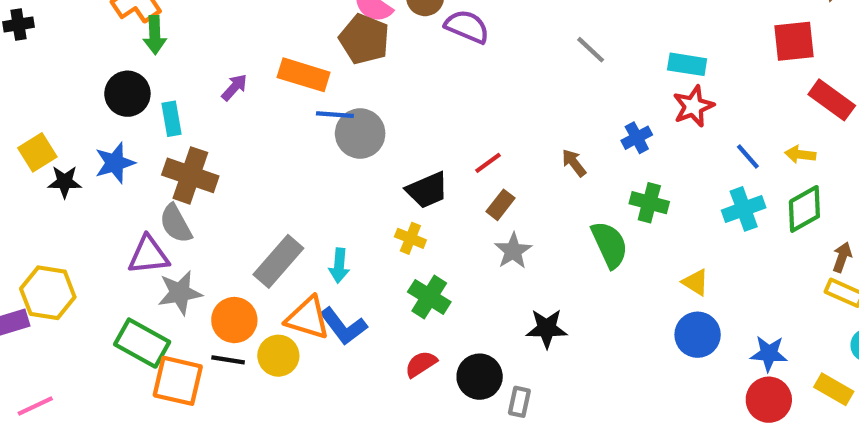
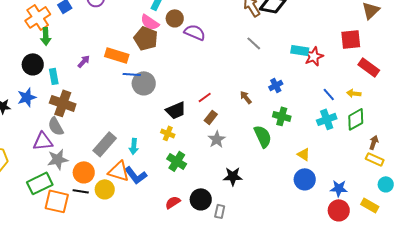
red star: (693, 106) -> (314, 56), moved
green rectangle: (142, 343) -> (40, 183), turned -55
red semicircle: (421, 364) -> (173, 202), moved

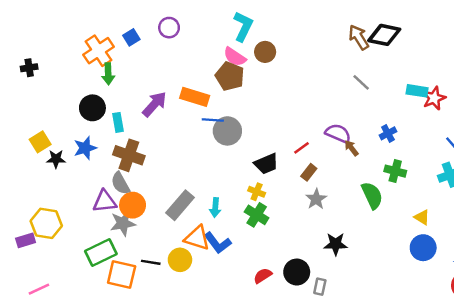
purple semicircle: (195, 32) -> (338, 133), moved
purple arrow: (84, 61) -> (154, 104), size x1.6
green cross: (177, 161) -> (257, 215), moved
orange circle: (84, 172) -> (133, 205), moved

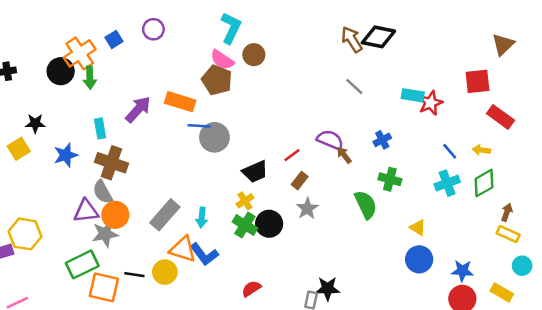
black circle: (92, 108) -> (61, 71), moved
black star: (56, 159) -> (35, 123), moved
yellow cross: (257, 192) -> (245, 201), turned 35
black star: (336, 244) -> (328, 289), moved
black circle: (297, 272) -> (269, 224), moved

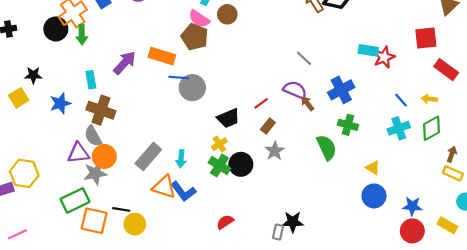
gray line: (354, 86) -> (304, 58), moved
blue cross: (382, 140) -> (341, 90), size x1.6
yellow circle: (165, 272) -> (135, 224), moved

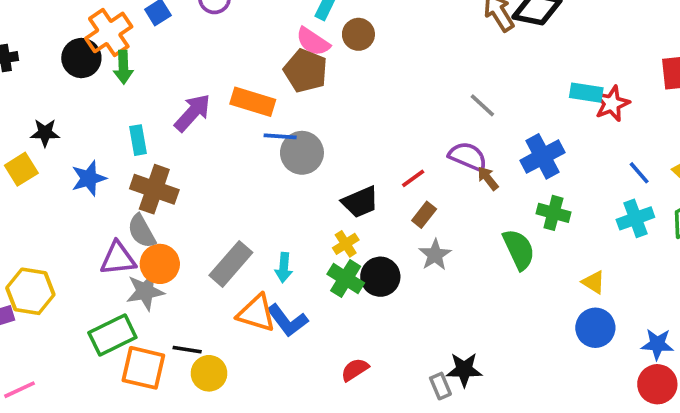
gray rectangle: (278, 232) -> (440, 386), turned -35

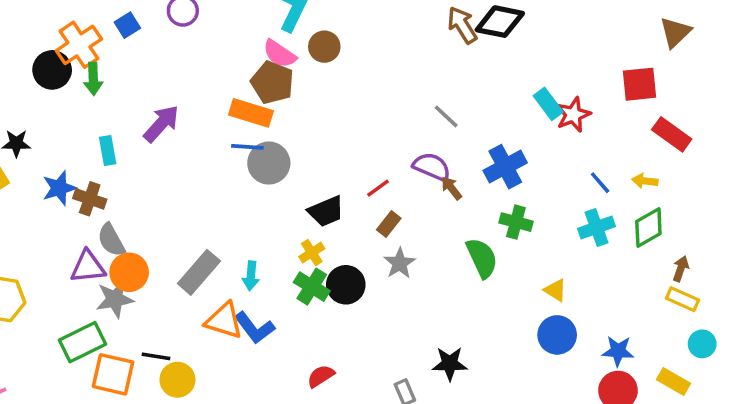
cyan rectangle: (586, 93) -> (548, 104), turned 44
orange rectangle: (253, 102) -> (251, 113), moved
brown cross: (154, 189) -> (90, 199), moved, size x0.7
black star: (464, 370) -> (450, 364), moved

